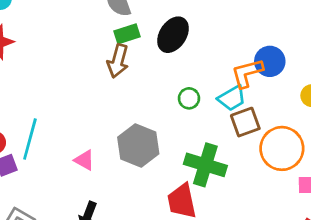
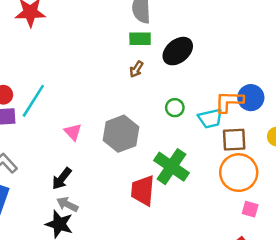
brown arrow: (118, 61) -> (136, 69), moved, size x0.6
brown square: (245, 122) -> (234, 140), moved

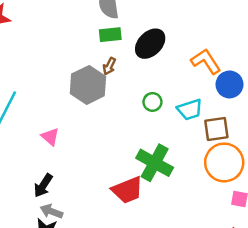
orange L-shape: (229, 102) -> (206, 61), moved, turned 60
gray hexagon: (121, 134) -> (88, 85), moved
red trapezoid: (143, 191) -> (127, 190), turned -112

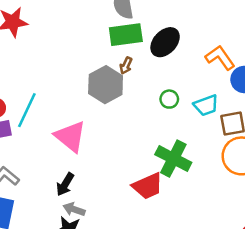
green rectangle: (110, 35) -> (126, 35), size x1.5
pink triangle: (50, 137) -> (70, 136), size x1.8

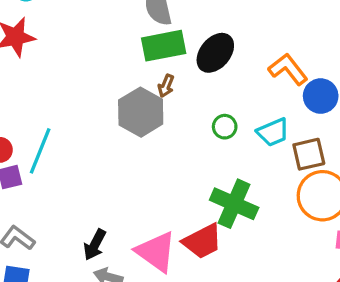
pink triangle: (70, 136) -> (156, 252), moved

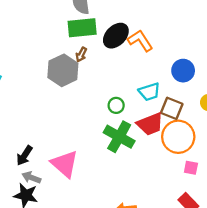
orange L-shape: (288, 69) -> (140, 41), moved
green circle: (225, 127) -> (116, 105), moved
brown square: (309, 154) -> (172, 108), turned 30
red trapezoid: (203, 241) -> (150, 124), moved

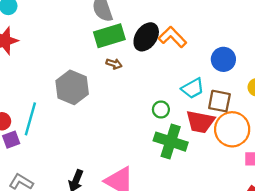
brown arrow: (81, 55) -> (114, 64), turned -88
gray hexagon: (63, 70) -> (72, 87), moved
red trapezoid: (150, 124) -> (200, 122), turned 44

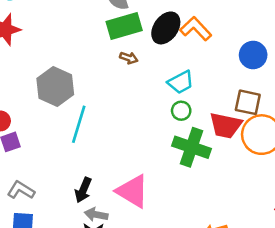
gray hexagon: (72, 87) -> (55, 87), moved
cyan trapezoid: (193, 88) -> (181, 82), moved
cyan line: (30, 119) -> (79, 124), moved

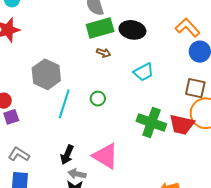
black ellipse: (166, 28) -> (132, 30), turned 65
orange L-shape: (196, 29) -> (187, 28), moved
green circle: (181, 111) -> (98, 99), moved
red trapezoid: (226, 125) -> (182, 125), moved

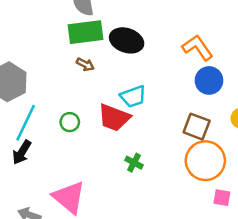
green cross: (151, 123) -> (134, 163), size x0.5
red trapezoid: (182, 125) -> (114, 118), moved
black arrow: (67, 155) -> (22, 152), moved

